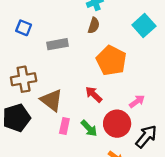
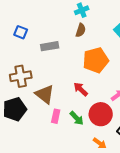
orange pentagon: (111, 61) -> (96, 60), turned 30

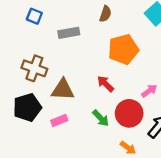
brown cross: (21, 76) -> (34, 68), turned 30
brown triangle: (45, 94) -> (63, 90), turned -35
pink rectangle: (56, 116) -> (59, 120), moved, turned 56

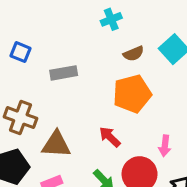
brown semicircle: (105, 14) -> (134, 54), moved, turned 49
pink arrow: (149, 91) -> (165, 146), turned 133

